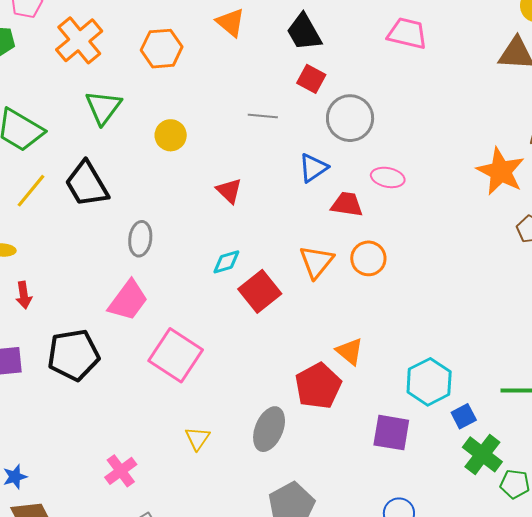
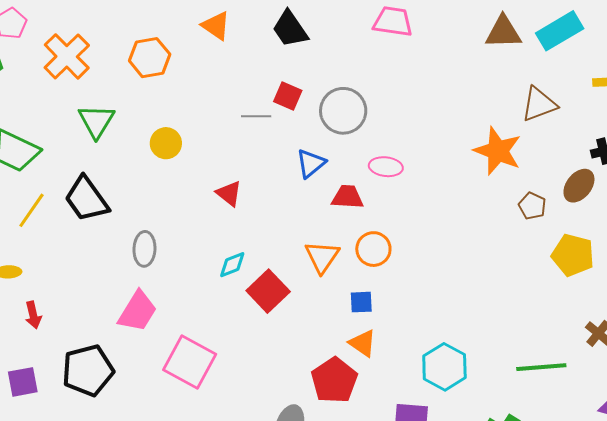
red square: (311, 79) -> (288, 96), moved
blue square: (464, 416) -> (361, 302), moved, turned 30

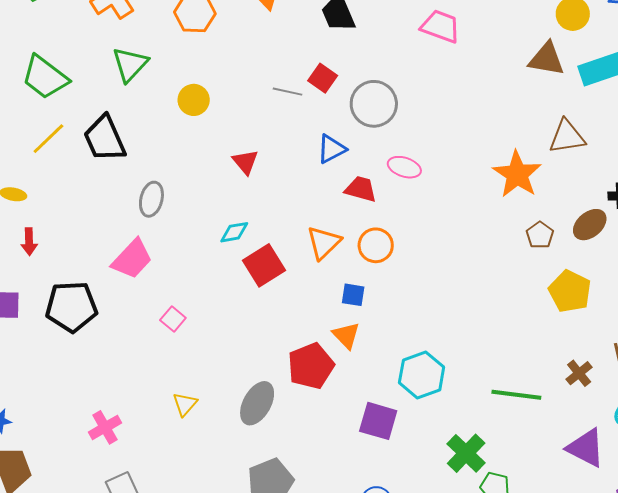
pink square: (190, 362) -> (173, 319), size x0.5

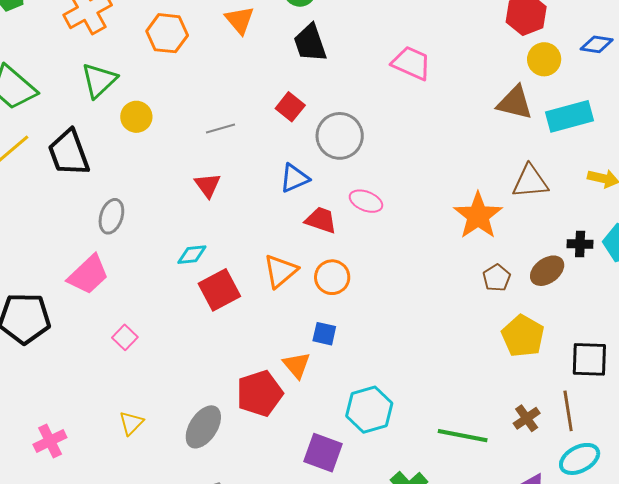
gray line: (287, 92) -> (221, 128), moved, turned -32
yellow circle: (194, 100) -> (136, 117), moved
blue square: (353, 295) -> (324, 334), moved

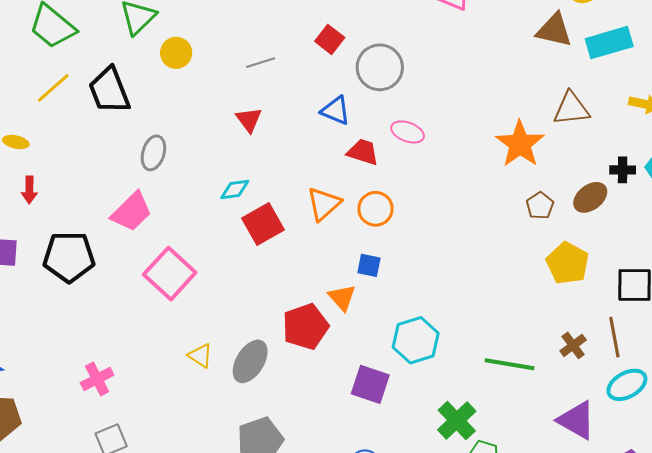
blue triangle: (294, 178) -> (336, 111), turned 48
pink square: (125, 337) -> (170, 274), size x2.0
yellow triangle: (131, 423) -> (200, 356), moved, turned -40

